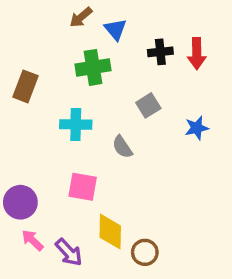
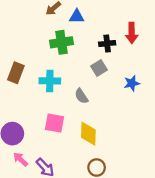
blue triangle: (115, 29) -> (77, 17), turned -49
black cross: (160, 52) -> (107, 44), moved
brown rectangle: (26, 86) -> (16, 73), moved
yellow diamond: (110, 232) -> (88, 134), moved

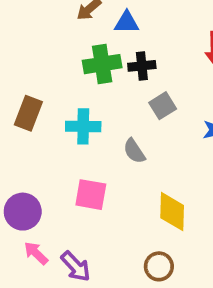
black cross: (107, 44) -> (142, 66), moved
yellow diamond: (88, 134) -> (172, 212), moved

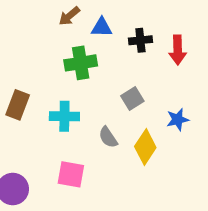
black cross: (142, 66) -> (140, 40), moved
yellow diamond: (172, 212) -> (145, 147), moved, turned 32

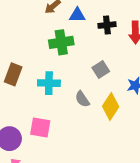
pink square: (71, 174) -> (40, 127), moved

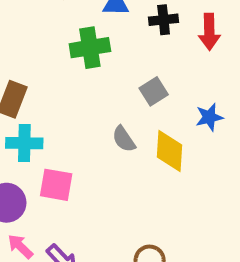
cyan cross: (49, 83) -> (24, 143), moved
yellow diamond: (111, 107) -> (169, 151), turned -30

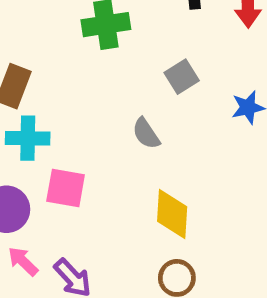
yellow diamond: (169, 151) -> (172, 214), moved

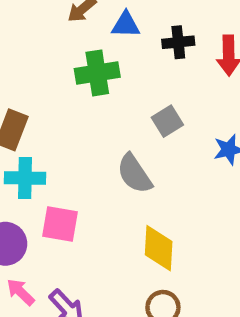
gray semicircle: (146, 133) -> (134, 174), size x1.4

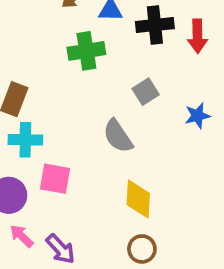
black cross: (178, 42) -> (155, 25), size x1.4

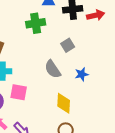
red arrow: (197, 36) -> (96, 15), turned -102
blue star: (197, 116) -> (82, 74), moved

